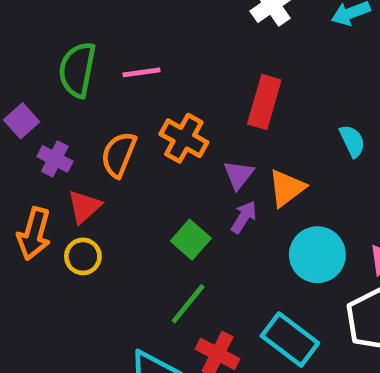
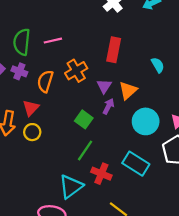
orange cross: (184, 138) -> (76, 71), turned 35
purple cross: (55, 159) -> (19, 71), moved

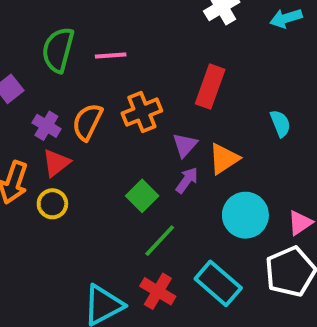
purple cross: (19, 71) -> (46, 126), moved
green line: (85, 151) -> (160, 241), moved

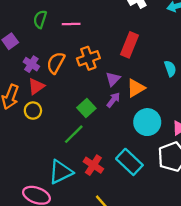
green semicircle: (58, 50) -> (40, 19), size x0.7
green line: (160, 241) -> (74, 134), moved

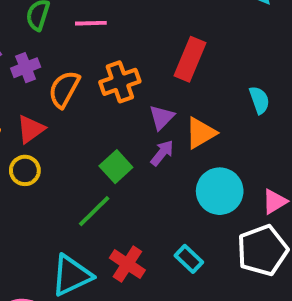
purple cross: (31, 64) -> (26, 68), moved, turned 35
cyan rectangle: (129, 162) -> (189, 259), size x0.6

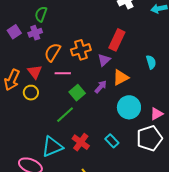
pink line: (91, 23) -> (63, 73), moved
purple cross: (26, 68) -> (35, 33), moved
purple triangle: (162, 117) -> (104, 60), moved
red triangle: (31, 129) -> (35, 72), turned -35

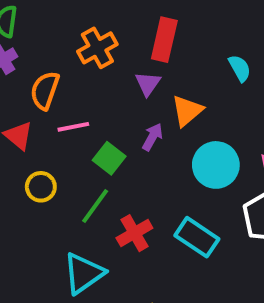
orange cross: (81, 50) -> (97, 48), moved
yellow circle: (31, 93) -> (41, 187), moved
cyan rectangle: (112, 141) -> (197, 237), size x1.5
red cross: (81, 142) -> (134, 233), moved, turned 36

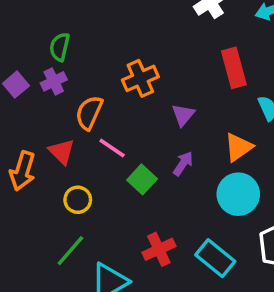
red rectangle: (164, 40) -> (234, 68), moved, turned -33
orange triangle: (187, 111) -> (238, 147), moved
pink line: (73, 127) -> (112, 148), turned 40
green line: (95, 206) -> (70, 251), moved

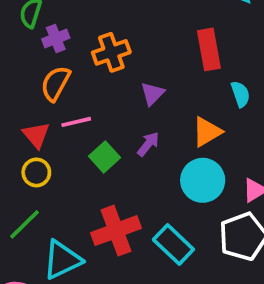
purple cross: (54, 81) -> (56, 39), moved
pink line: (112, 148) -> (76, 122), turned -52
red triangle: (62, 152) -> (36, 135), moved
red cross: (159, 249) -> (116, 231), size x1.4

